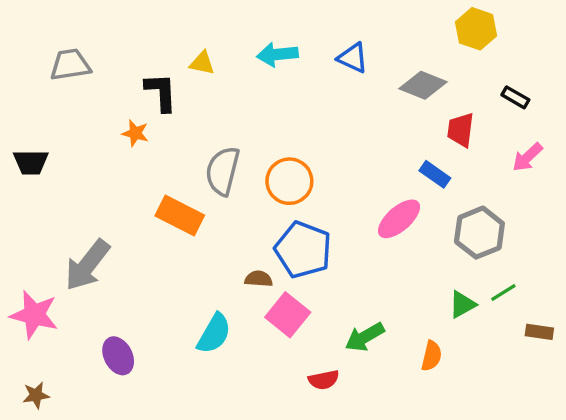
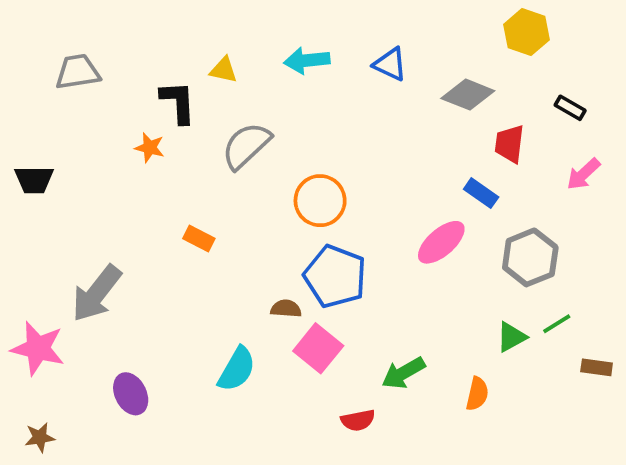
gray semicircle: (223, 171) -> (246, 146), moved, turned 33
orange rectangle: (180, 215) -> (199, 239), size x0.6

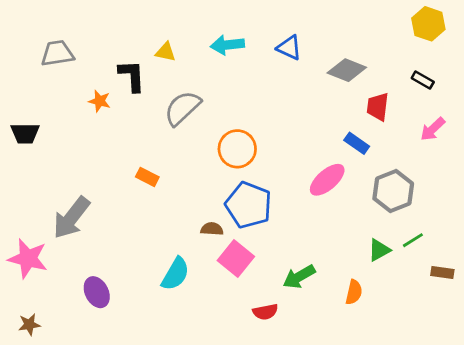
yellow hexagon: (527, 32) -> (428, 24), moved
orange star: (150, 148) -> (100, 101), moved

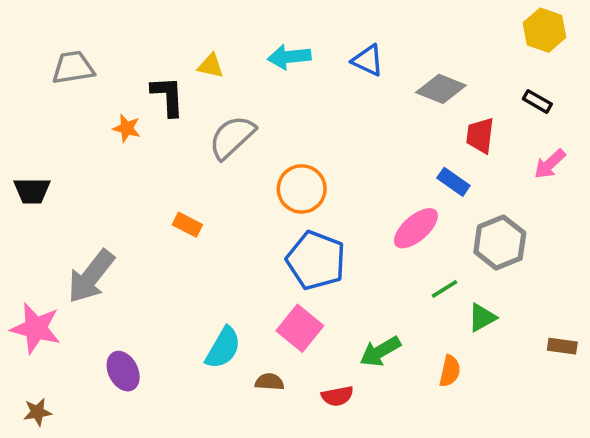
black trapezoid: (25, 133) -> (32, 191), moved
brown semicircle: (212, 229) -> (270, 382), moved
green line: (413, 240) -> (444, 289), moved

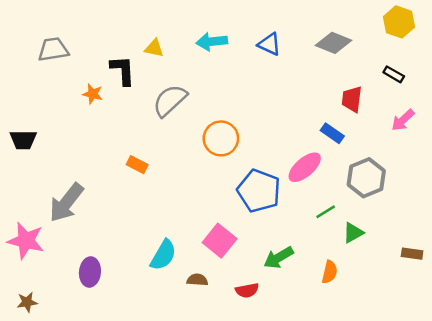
gray diamond: (441, 89) -> (333, 43), moved
blue pentagon: (316, 260) -> (259, 191), moved
purple ellipse: (123, 371) -> (90, 272), turned 32

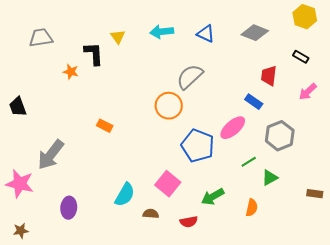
yellow triangle: (154, 48) -> (118, 37), turned 42
gray semicircle: (170, 100) -> (190, 77), moved
black trapezoid: (23, 140) -> (18, 107), turned 70

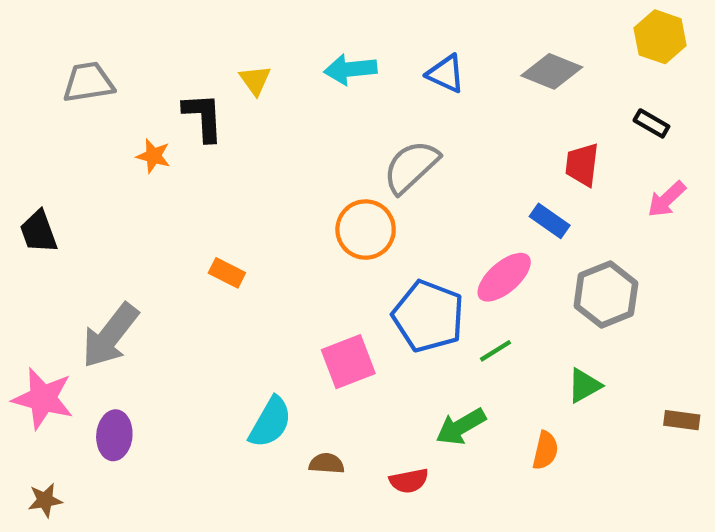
green line: (249, 162) -> (496, 351), moved
pink square: (168, 184) -> (348, 362), moved, turned 30
purple ellipse: (69, 208) -> (114, 435), moved

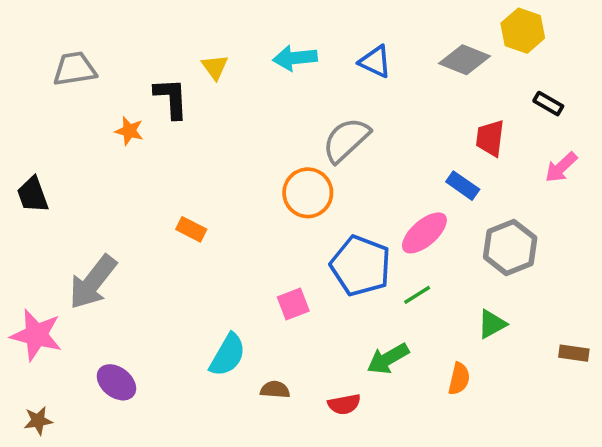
yellow hexagon: (660, 37) -> (523, 31), moved
pink square: (348, 362) -> (293, 304), size x0.7
purple ellipse: (114, 435) -> (116, 382), moved, turned -57

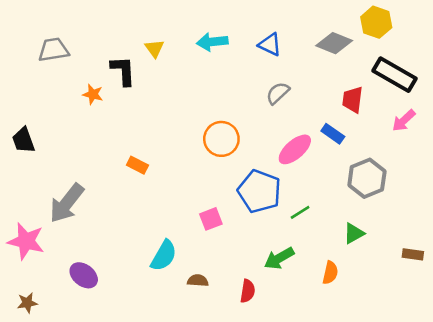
black rectangle: (548, 104) -> (394, 75), size x2.0
gray semicircle: (346, 140) -> (278, 93), moved, size x0.7
pink ellipse: (424, 233) -> (295, 149), moved
red semicircle: (344, 404) -> (248, 291), turned -70

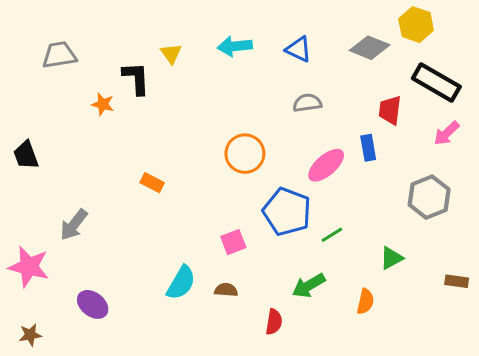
gray semicircle: (278, 93) -> (307, 103), turned 35
blue rectangle: (333, 134) -> (368, 148), turned 45
gray hexagon: (367, 178) -> (429, 197), moved
gray arrow: (67, 203) -> (74, 225), size x0.7
brown semicircle: (198, 281) -> (226, 290), moved

